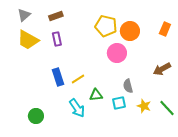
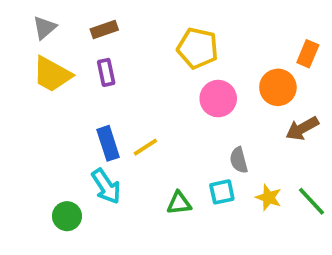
orange circle: (130, 31) -> (278, 87), moved
green triangle: (96, 95) -> (179, 203), moved
cyan arrow: (77, 108) -> (106, 186), moved

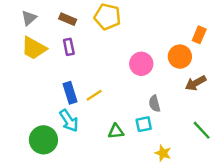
brown rectangle: (104, 29) -> (68, 19), turned 42
yellow pentagon: (198, 48) -> (107, 17), moved
yellow star: (269, 198) -> (163, 153), moved
green circle: (67, 216) -> (43, 140), size x1.5

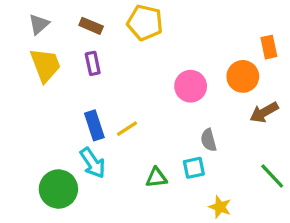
orange rectangle: (199, 35) -> (269, 47), turned -35
yellow trapezoid: (34, 48) -> (45, 65), turned -140

